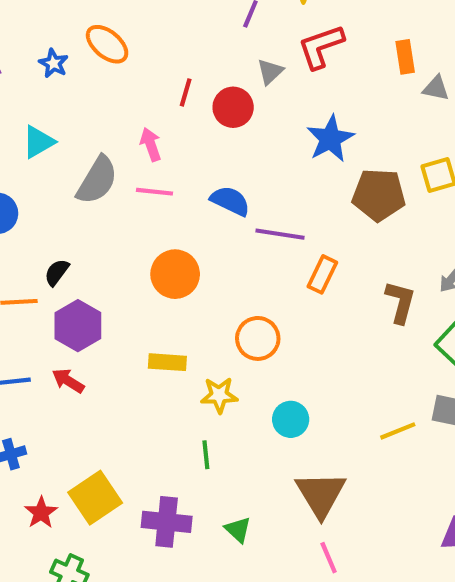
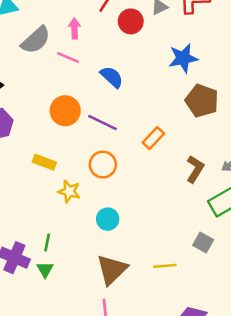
purple line: (280, 234) -> (102, 123), moved
yellow line: (398, 431) -> (165, 266), moved
green line: (206, 455) -> (47, 243), moved
green triangle: (238, 530) -> (45, 270), moved

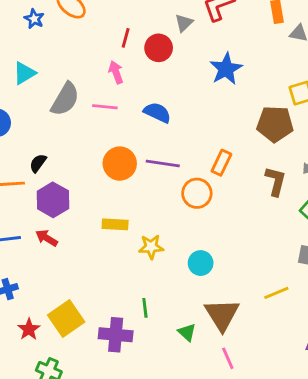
pink arrow: (74, 29) -> (116, 72), moved
brown pentagon: (202, 101) -> (275, 124), moved
orange circle: (103, 165) -> (197, 193), moved
green triangle: (45, 270) -> (187, 332), moved

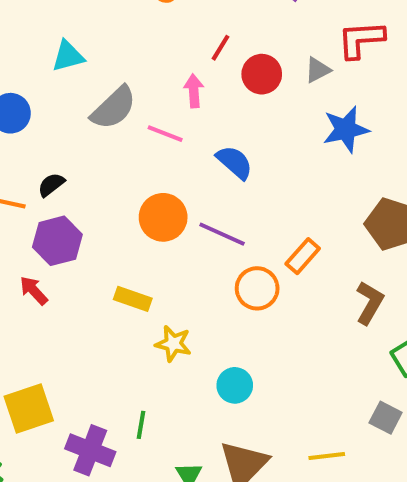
gray triangle: (184, 23) -> (318, 70), moved

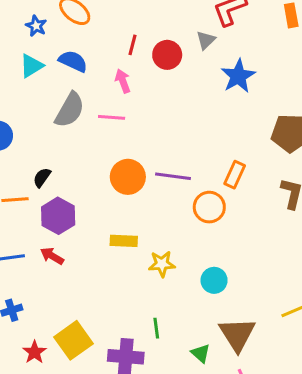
cyan triangle: (68, 56) -> (31, 66), moved
blue semicircle: (235, 162) -> (73, 61), moved

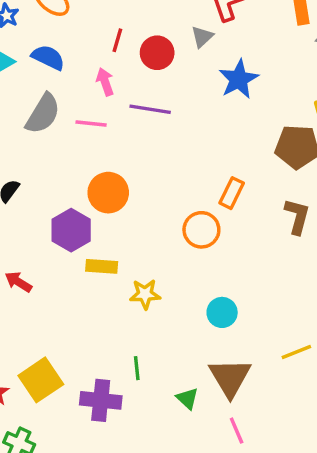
purple line: (173, 176) -> (150, 109), moved
purple hexagon: (58, 216) -> (71, 230), moved
cyan circle: (214, 280) -> (222, 312), moved

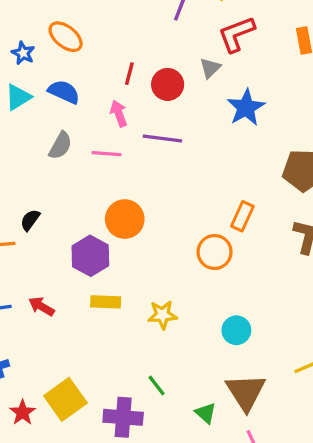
gray semicircle: (43, 114) -> (60, 146), size x0.7
yellow rectangle: (102, 266) -> (106, 302), moved
green line: (137, 368) -> (157, 386), turned -30

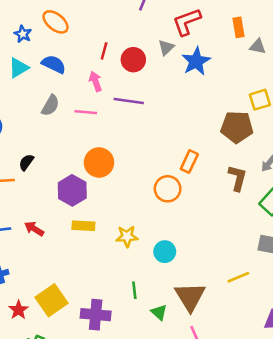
blue star: (246, 108) -> (196, 61), moved
cyan circle: (236, 330) -> (165, 252), moved
green line: (157, 386) -> (134, 290), moved, turned 30

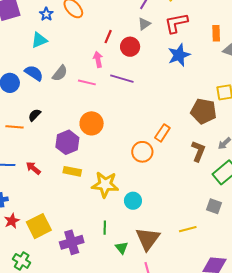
gray triangle: (166, 48) -> (144, 24), moved
blue semicircle: (54, 64) -> (34, 73), moved
yellow star: (127, 236) -> (105, 185), size x1.5
red star: (19, 310) -> (12, 221), moved
purple cross: (96, 315) -> (72, 242), turned -30

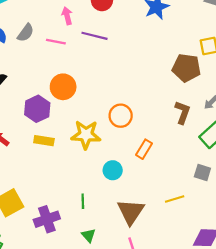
orange rectangle: (162, 133) -> (144, 149), moved
yellow star: (105, 185) -> (86, 135), moved
green triangle: (122, 248) -> (88, 235), moved

